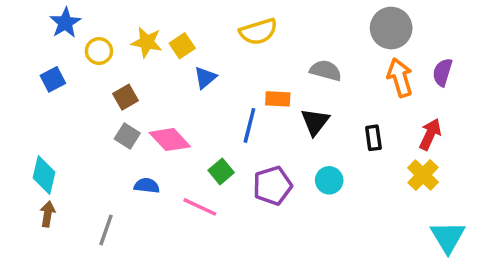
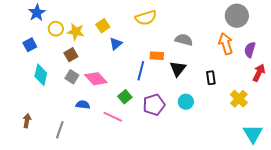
gray circle: (391, 28) -> (237, 16), moved
yellow star: (147, 42) -> (76, 32), moved
purple semicircle: (442, 72) -> (250, 50), moved
red arrow: (430, 134) -> (259, 73), moved
cyan diamond: (44, 175) -> (41, 75), moved

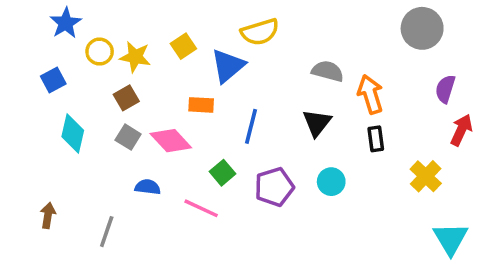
blue triangle: (116, 44) -> (228, 66), moved, size x1.5
orange arrow: (226, 44) -> (370, 94), moved
orange rectangle: (157, 56) -> (201, 105), moved

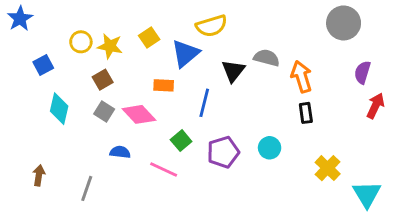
blue star: (66, 23) -> (20, 19), moved
black triangle: (317, 123) -> (233, 71), moved
yellow cross: (426, 176) -> (328, 168), moved

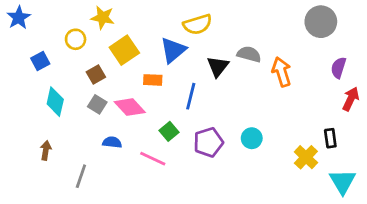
yellow square: (149, 37) -> (124, 50), moved, size x1.5
yellow star: (110, 46) -> (103, 18), moved
black rectangle: (306, 113) -> (330, 138), moved
brown arrow: (39, 175) -> (46, 150), moved

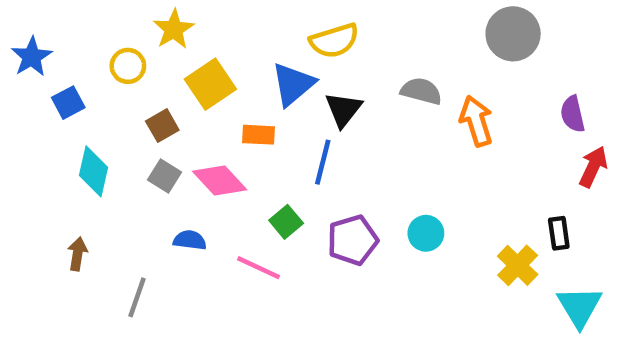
blue star: (19, 18) -> (32, 57), moved
yellow star: (103, 18) -> (174, 29), turned 30
gray circle: (321, 22) -> (513, 34), moved
black triangle: (218, 66) -> (343, 109), moved
purple semicircle: (338, 68) -> (573, 114), turned -30

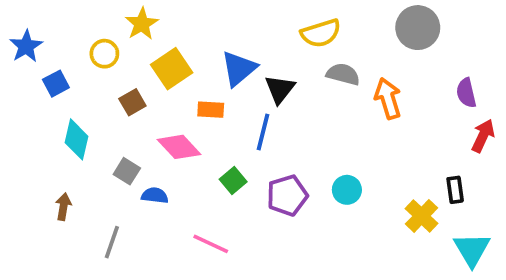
yellow semicircle: (334, 41) -> (321, 33), moved
gray square: (165, 176) -> (127, 171), moved
pink line: (259, 268) -> (211, 244), moved

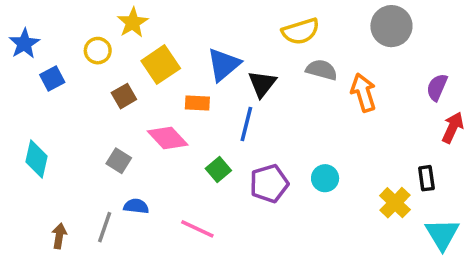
purple semicircle: (466, 93) -> (437, 87), turned 36
cyan diamond: (76, 139) -> (37, 159), moved
blue semicircle: (155, 195) -> (136, 206), moved
brown arrow: (63, 207) -> (59, 236), moved

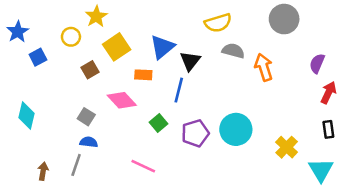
cyan circle: (325, 178) -> (236, 129), size x1.6
black rectangle: (426, 178) -> (328, 129), moved
blue semicircle: (136, 206) -> (89, 142), moved

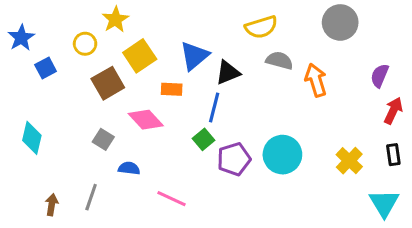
black triangle: (190, 61) -> (228, 73), turned 30
brown square: (90, 70) -> (108, 83), size x1.5
green square: (158, 123) -> (203, 139), moved
blue semicircle: (89, 142) -> (129, 168), moved
yellow cross: (287, 147) -> (349, 161), moved

